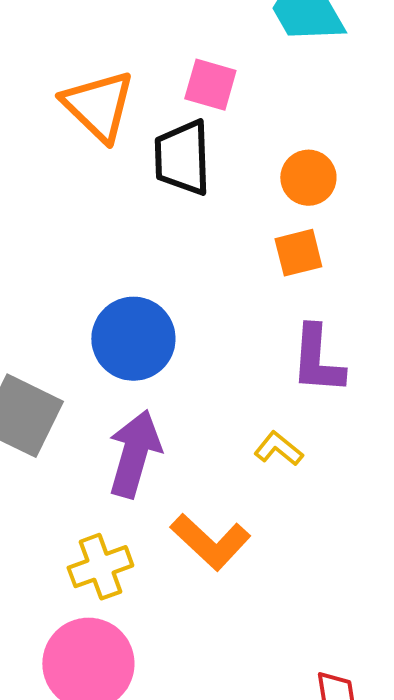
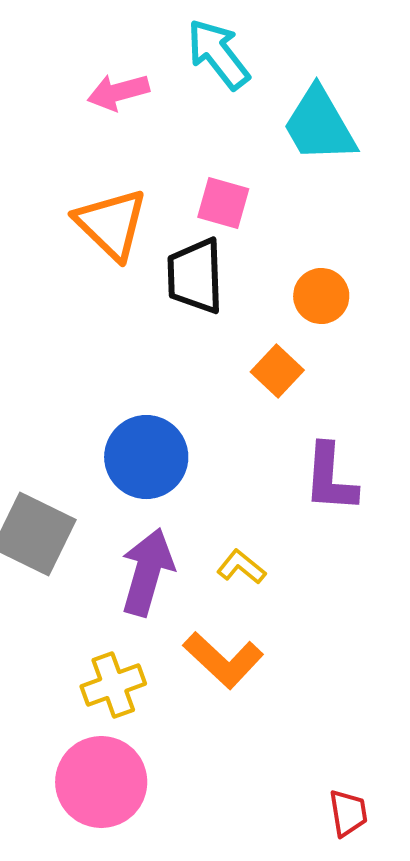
orange square: (298, 253) -> (277, 371), moved, turned -33
yellow L-shape: (278, 449) -> (241, 567), moved

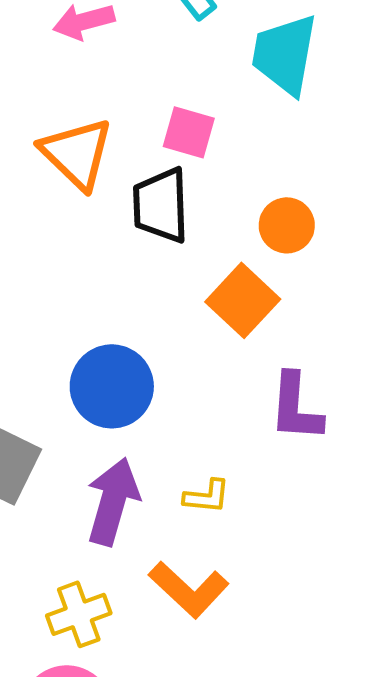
cyan trapezoid: (319, 125) -> (285, 54), turned 40
orange square: (277, 371) -> (243, 300), size x1.4
yellow L-shape: (241, 567) -> (207, 496), turned 147

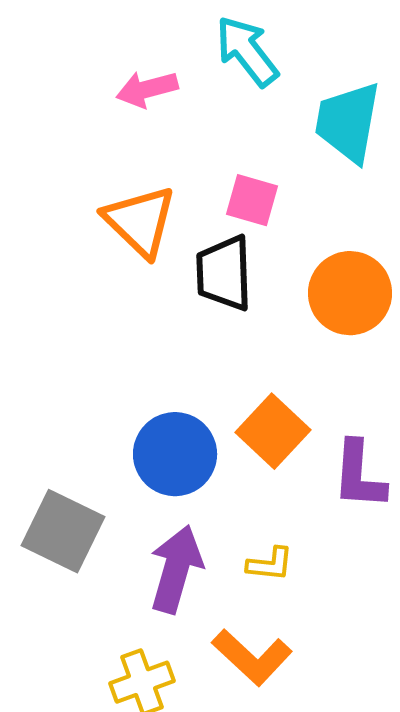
orange circle: (287, 225) -> (350, 293), size x1.5
orange square: (243, 300) -> (273, 431), moved

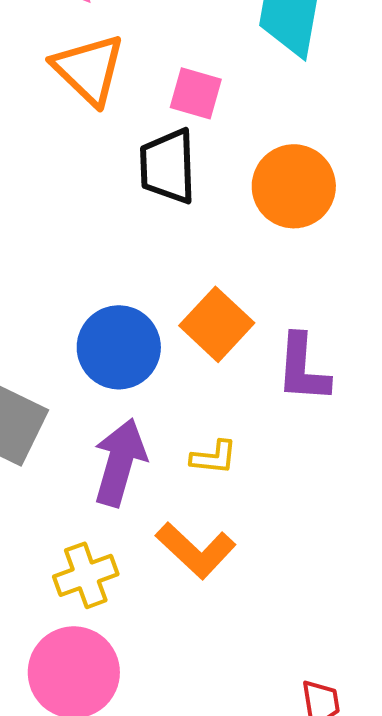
orange triangle: (140, 221) -> (89, 69), moved

